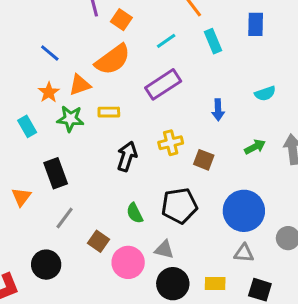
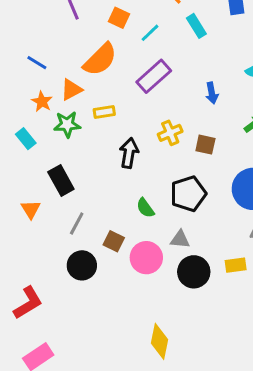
orange square: (121, 20) -> (119, 18), moved
black circle: (46, 265) -> (82, 265), moved

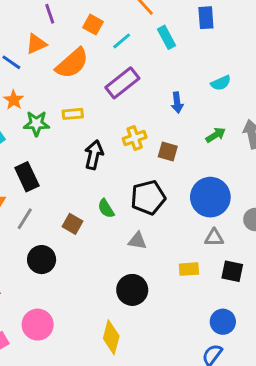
orange triangle: (71, 90) -> (36, 44), moved
gray line: (77, 223) -> (25, 219), moved
brown square: (114, 241) -> (72, 224), moved
pink circle: (146, 258) -> (38, 325), moved
black circle: (194, 272) -> (132, 290), moved

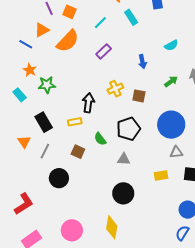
orange square: (93, 25) -> (69, 12), moved
purple rectangle: (122, 83) -> (104, 51), size x0.7
yellow rectangle: (73, 114) -> (75, 122), moved
pink circle: (38, 325) -> (72, 230), moved

